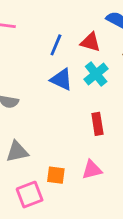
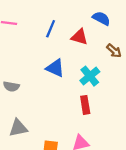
blue line: (56, 45) -> (51, 29), moved
cyan cross: (96, 74) -> (90, 76), moved

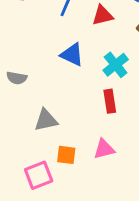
red triangle: (79, 37) -> (103, 15), turned -30
gray triangle: (18, 128) -> (46, 120), moved

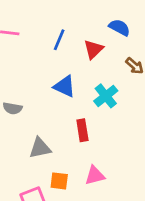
red triangle: (103, 15) -> (93, 49), turned -30
red rectangle: (110, 101) -> (82, 130), moved

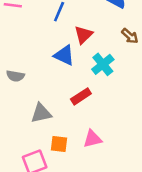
red triangle: (93, 49) -> (83, 35), moved
red rectangle: (82, 130) -> (81, 96), turned 66

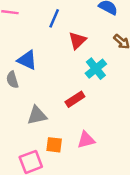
blue triangle: (64, 55) -> (27, 60), moved
gray semicircle: (15, 76) -> (12, 80), turned 63

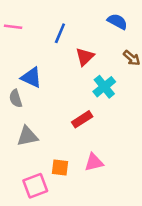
gray triangle: (37, 115) -> (27, 136), moved

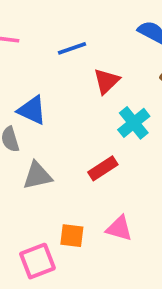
blue line: (60, 33) -> (72, 48), turned 48
gray triangle: (27, 136) -> (37, 176), moved
pink triangle: (94, 162) -> (119, 228), turned 30

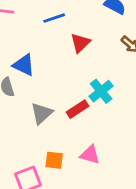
cyan cross: (134, 123) -> (101, 91), moved
gray triangle: (37, 176) -> (42, 113), moved, turned -30

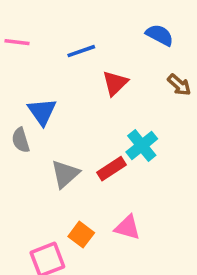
blue triangle: (24, 65) -> (42, 112), turned 30
orange square: (54, 160) -> (81, 235), turned 30

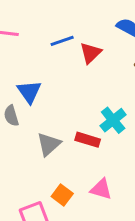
red triangle: (115, 83) -> (91, 53), moved
red rectangle: (111, 169) -> (88, 140), turned 50

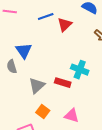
cyan cross: (113, 120) -> (80, 70), turned -30
orange square: (62, 195) -> (43, 112), moved

